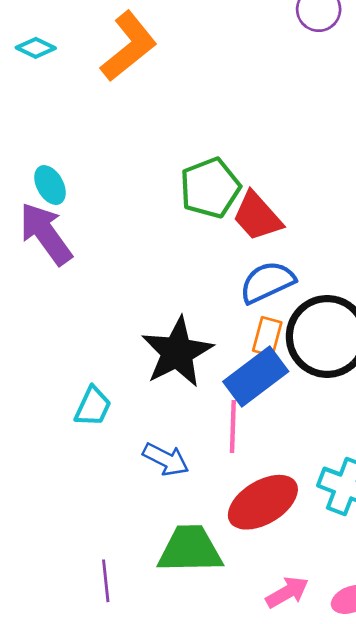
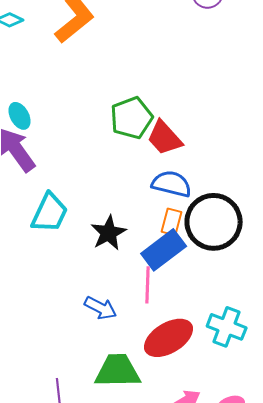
blue semicircle: (267, 282) -> (172, 184), turned 39
black star: (177, 352) -> (109, 233), size x0.7
cyan trapezoid: (93, 406) -> (50, 213), moved, size x1.4

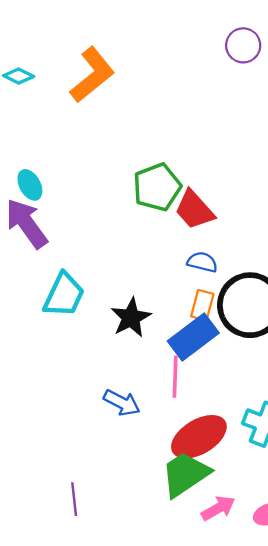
blue semicircle: (172, 184) -> (202, 262), size x0.7
green trapezoid: (118, 371) -> (185, 474), moved, turned -33

